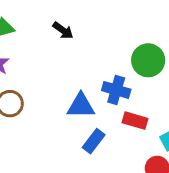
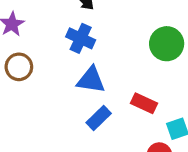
blue cross: (116, 90) -> (81, 38), moved

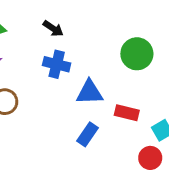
blue triangle: (91, 80) -> (90, 92), moved

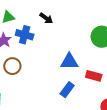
blue cross: (57, 64) -> (25, 35), moved

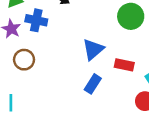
blue triangle: (69, 62) -> (93, 49), turned -36

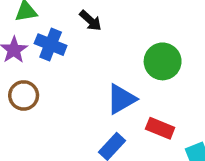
green circle: (131, 16) -> (163, 61), moved

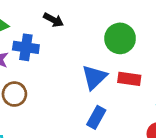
red rectangle: (160, 128) -> (129, 79), moved

